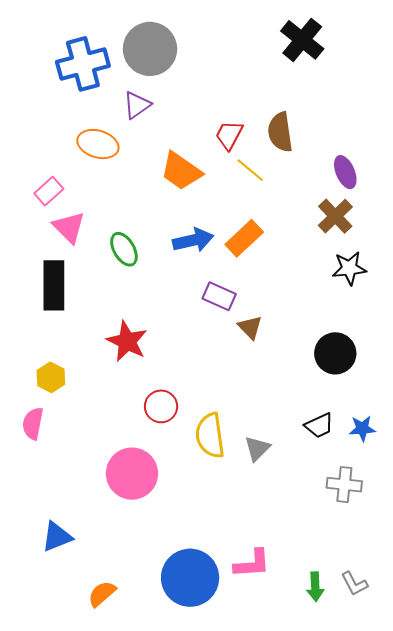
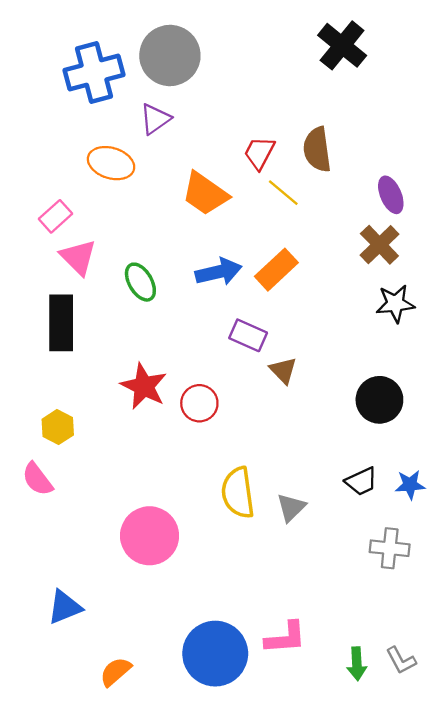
red circle: (161, 406) -> (199, 403), moved
pink semicircle: (33, 423) -> (37, 479), turned -48

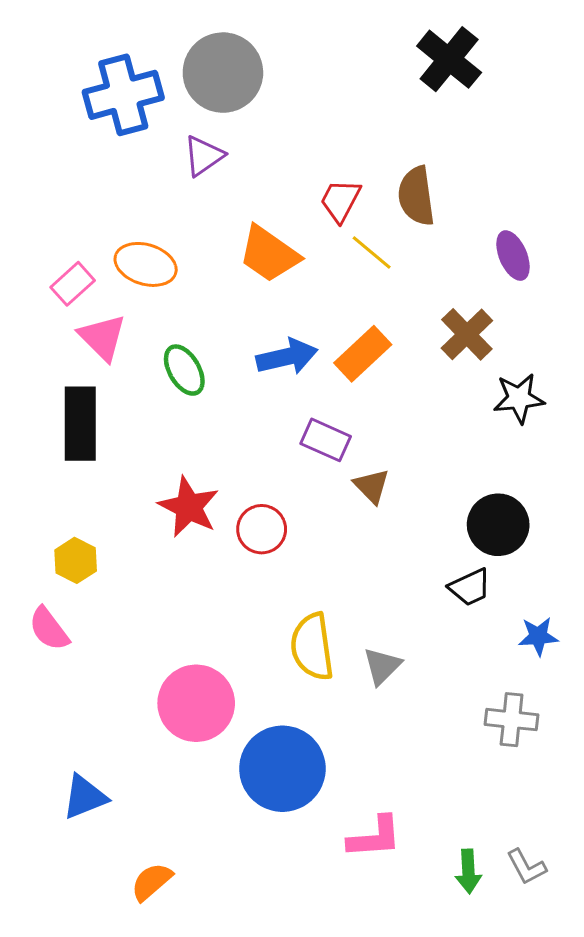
orange ellipse: (111, 163) -> (146, 264), moved
brown cross: (379, 245) -> (467, 334), moved
black trapezoid: (361, 481) -> (470, 587), moved
blue circle: (215, 654) -> (282, 769), moved

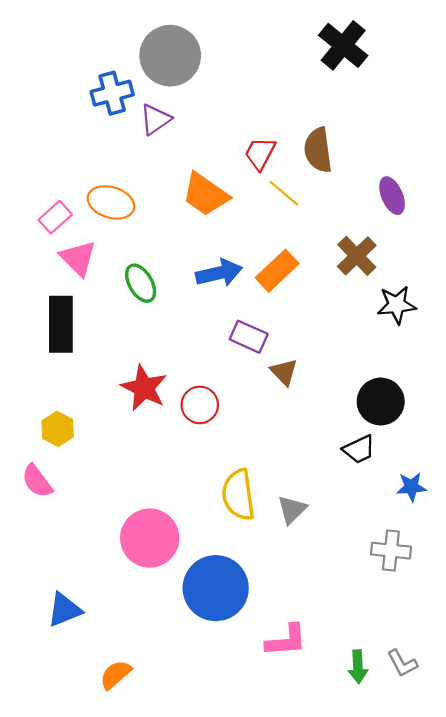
blue cross: (123, 95) -> (112, 93), moved, size x0.7

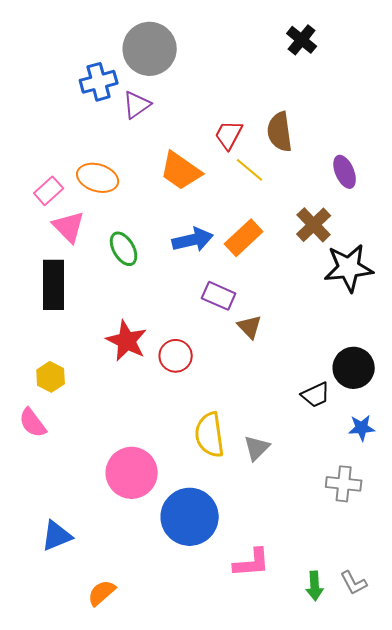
black cross: (343, 45) -> (302, 40), size x0.7
black star: (397, 305) -> (349, 268), size x1.4
black circle: (381, 402) -> (354, 368), moved

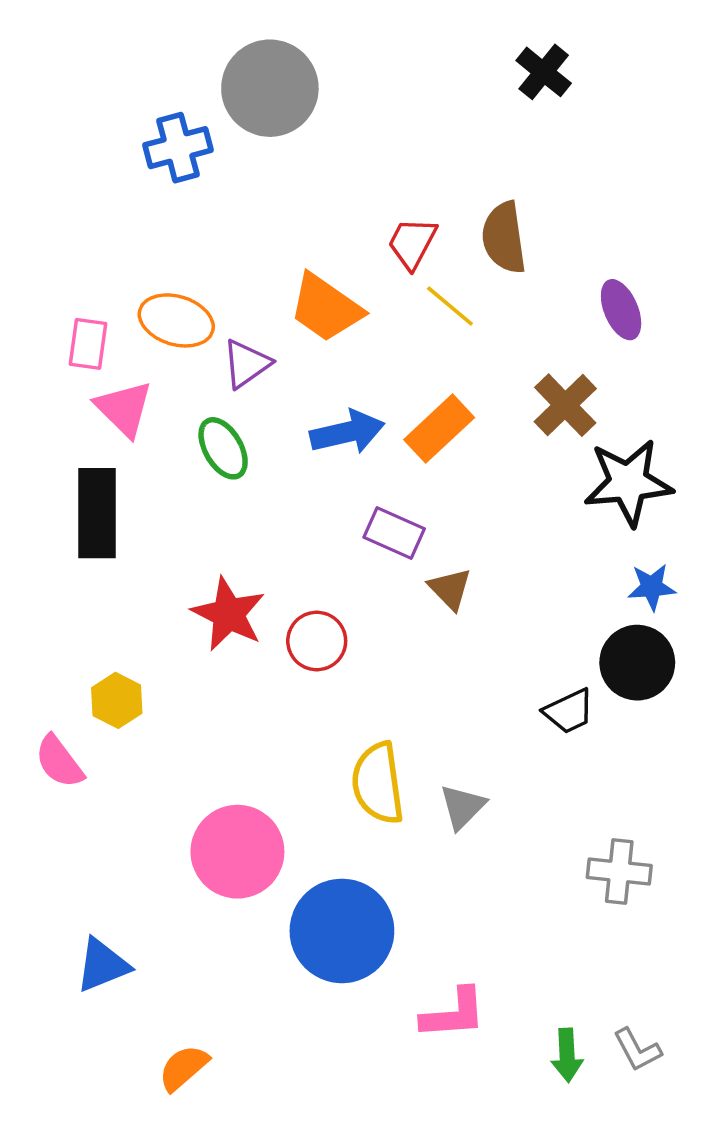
purple triangle: (137, 105) -> (246, 364), moved
pink rectangle: (49, 191) -> (88, 344), turned -40
yellow hexagon: (51, 377) -> (117, 700), moved
blue star: (362, 428) -> (652, 587), moved

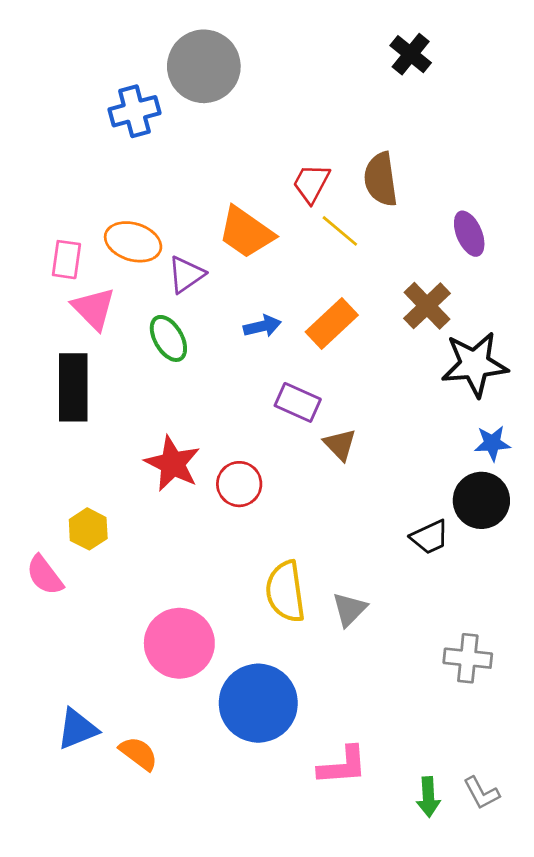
blue arrow: (347, 432) -> (262, 326), size x0.7
orange semicircle: (183, 1068) -> (139, 753), moved, turned 78

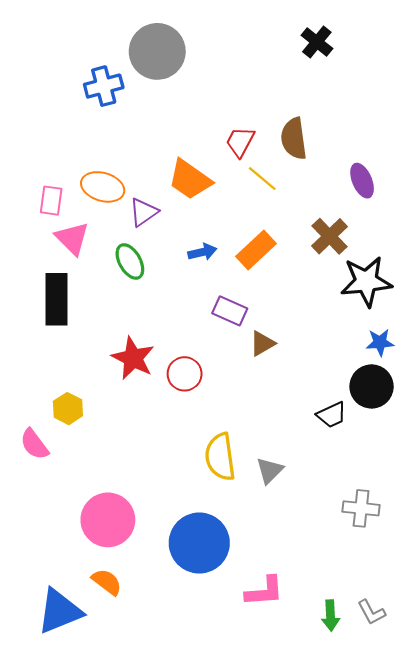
brown triangle: (340, 445) -> (262, 343), turned 44
pink circle: (179, 643) -> (108, 520), moved
blue triangle: (77, 729) -> (60, 611), moved, size x1.4

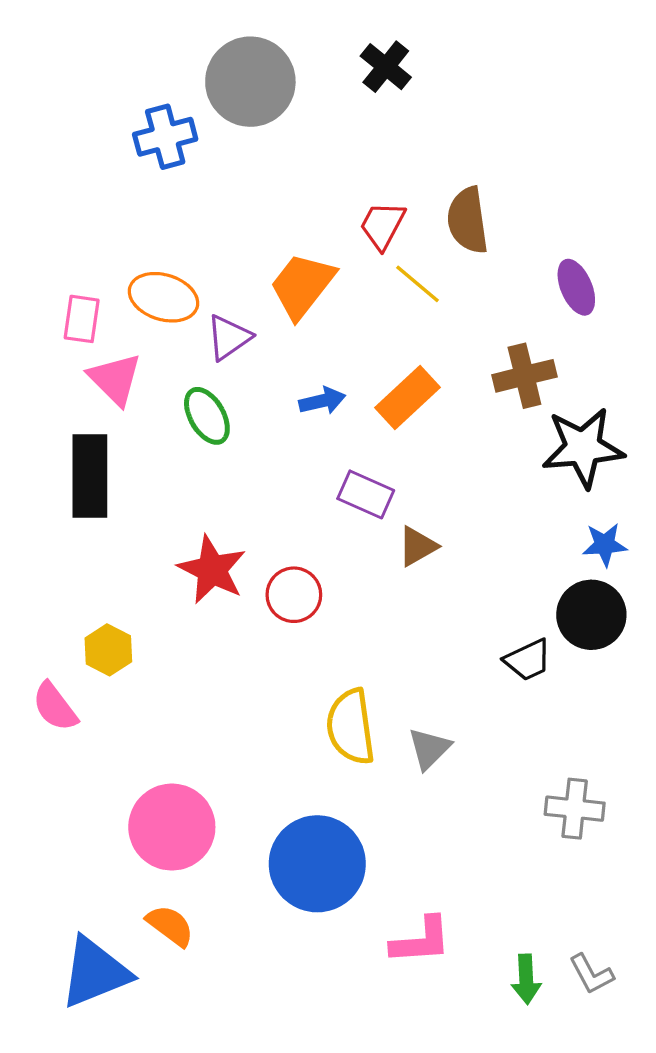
black cross: (317, 42) -> (386, 67), moved
orange trapezoid: (190, 180) -> (302, 286), turned 93
brown cross: (329, 236) -> (524, 376), turned 30

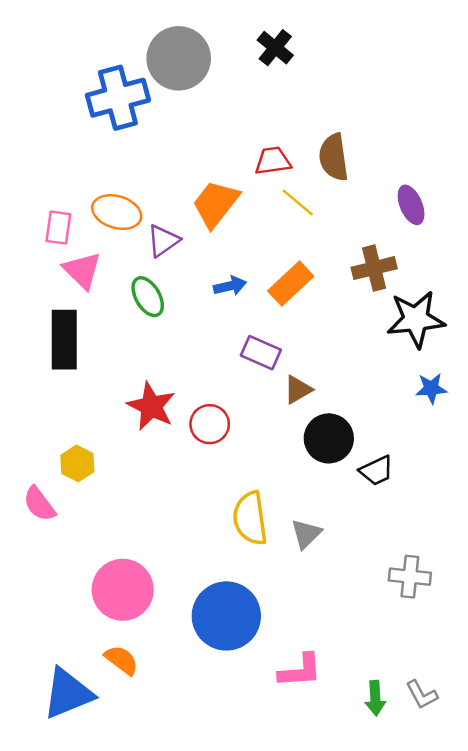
blue cross: (165, 137) -> (118, 98), size x1.4
red trapezoid: (382, 225) -> (273, 161), turned 54
black circle: (591, 615) -> (329, 438), moved

